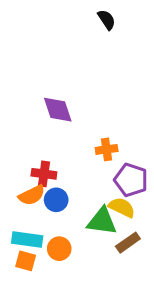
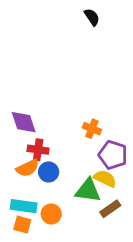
purple diamond: (58, 110) -> (24, 122), moved
orange cross: (107, 149) -> (92, 129), turned 30

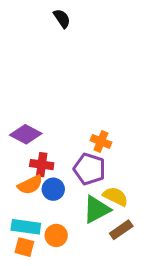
black semicircle: (92, 17) -> (62, 19), moved
purple diamond: (24, 122) -> (26, 134), turned -44
purple pentagon: (113, 155) -> (89, 169), moved
green triangle: (88, 190) -> (97, 209), turned -36

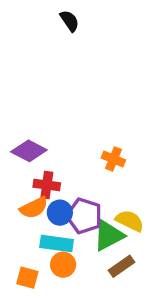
purple pentagon: (89, 169) -> (84, 216), moved
cyan rectangle: (26, 227) -> (57, 244), moved
brown rectangle: (121, 230) -> (122, 266), moved

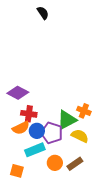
orange cross: (113, 159) -> (84, 111), moved
green triangle: (109, 235) -> (67, 120), moved
cyan rectangle: (57, 244) -> (35, 150), turned -30
orange circle: (63, 265) -> (55, 163), moved

